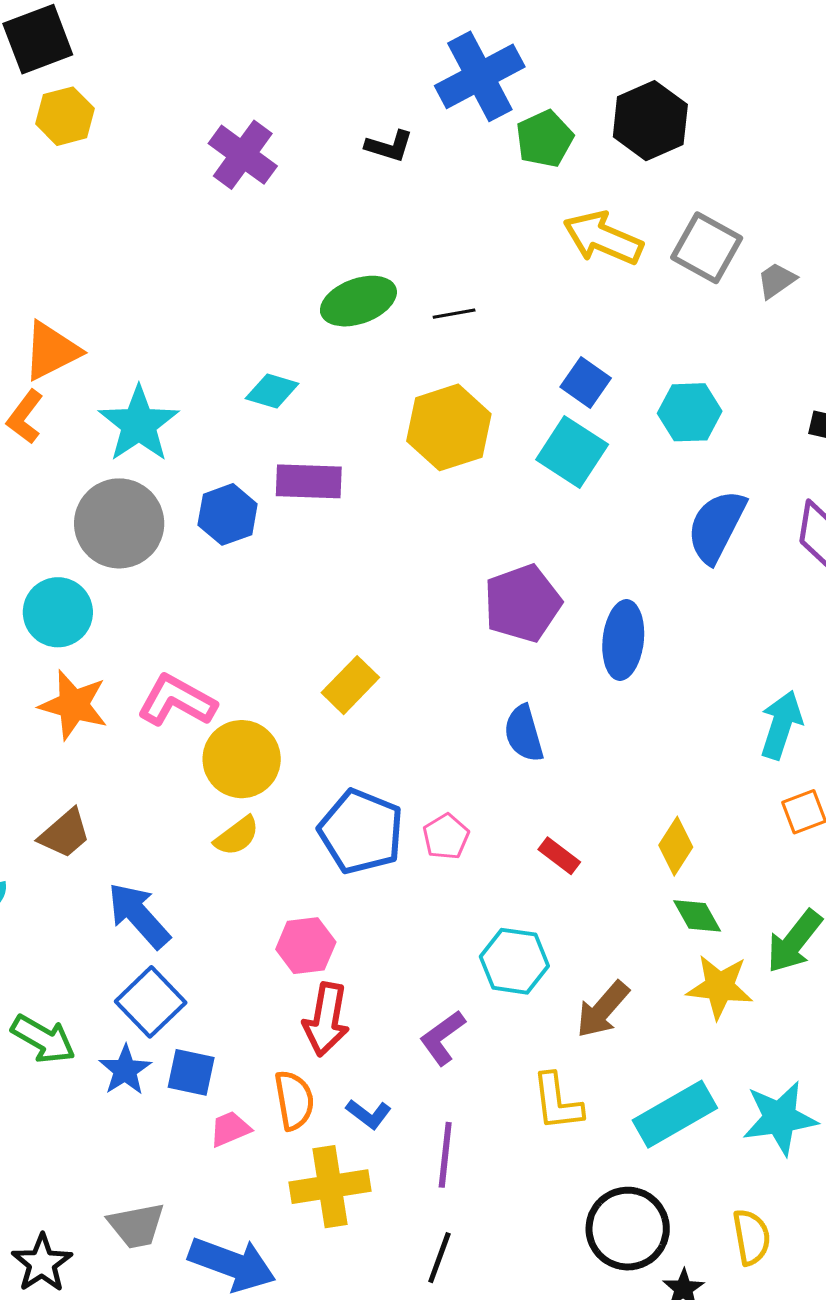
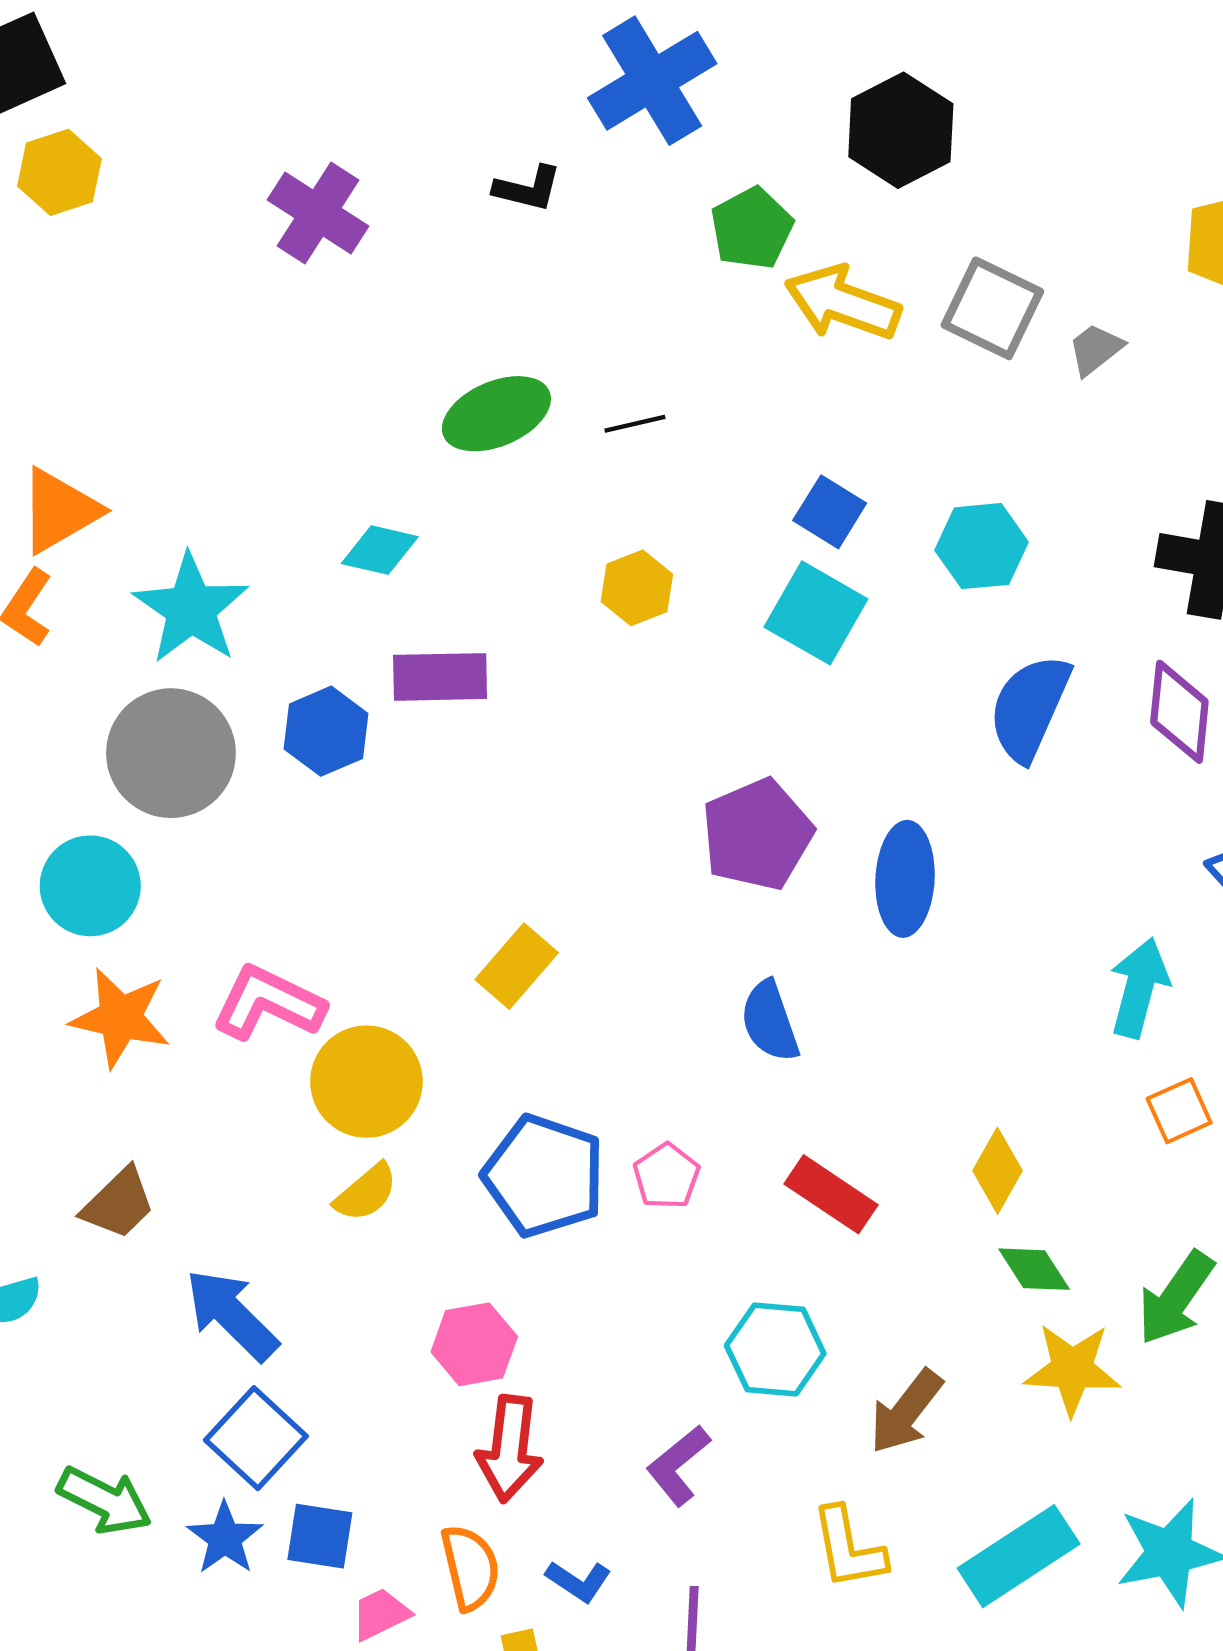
green pentagon: (545, 139) -> (752, 228), moved
yellow hexagon: (449, 427) -> (637, 588), size x0.6
red rectangle: (559, 856) -> (831, 1194), size x1.5

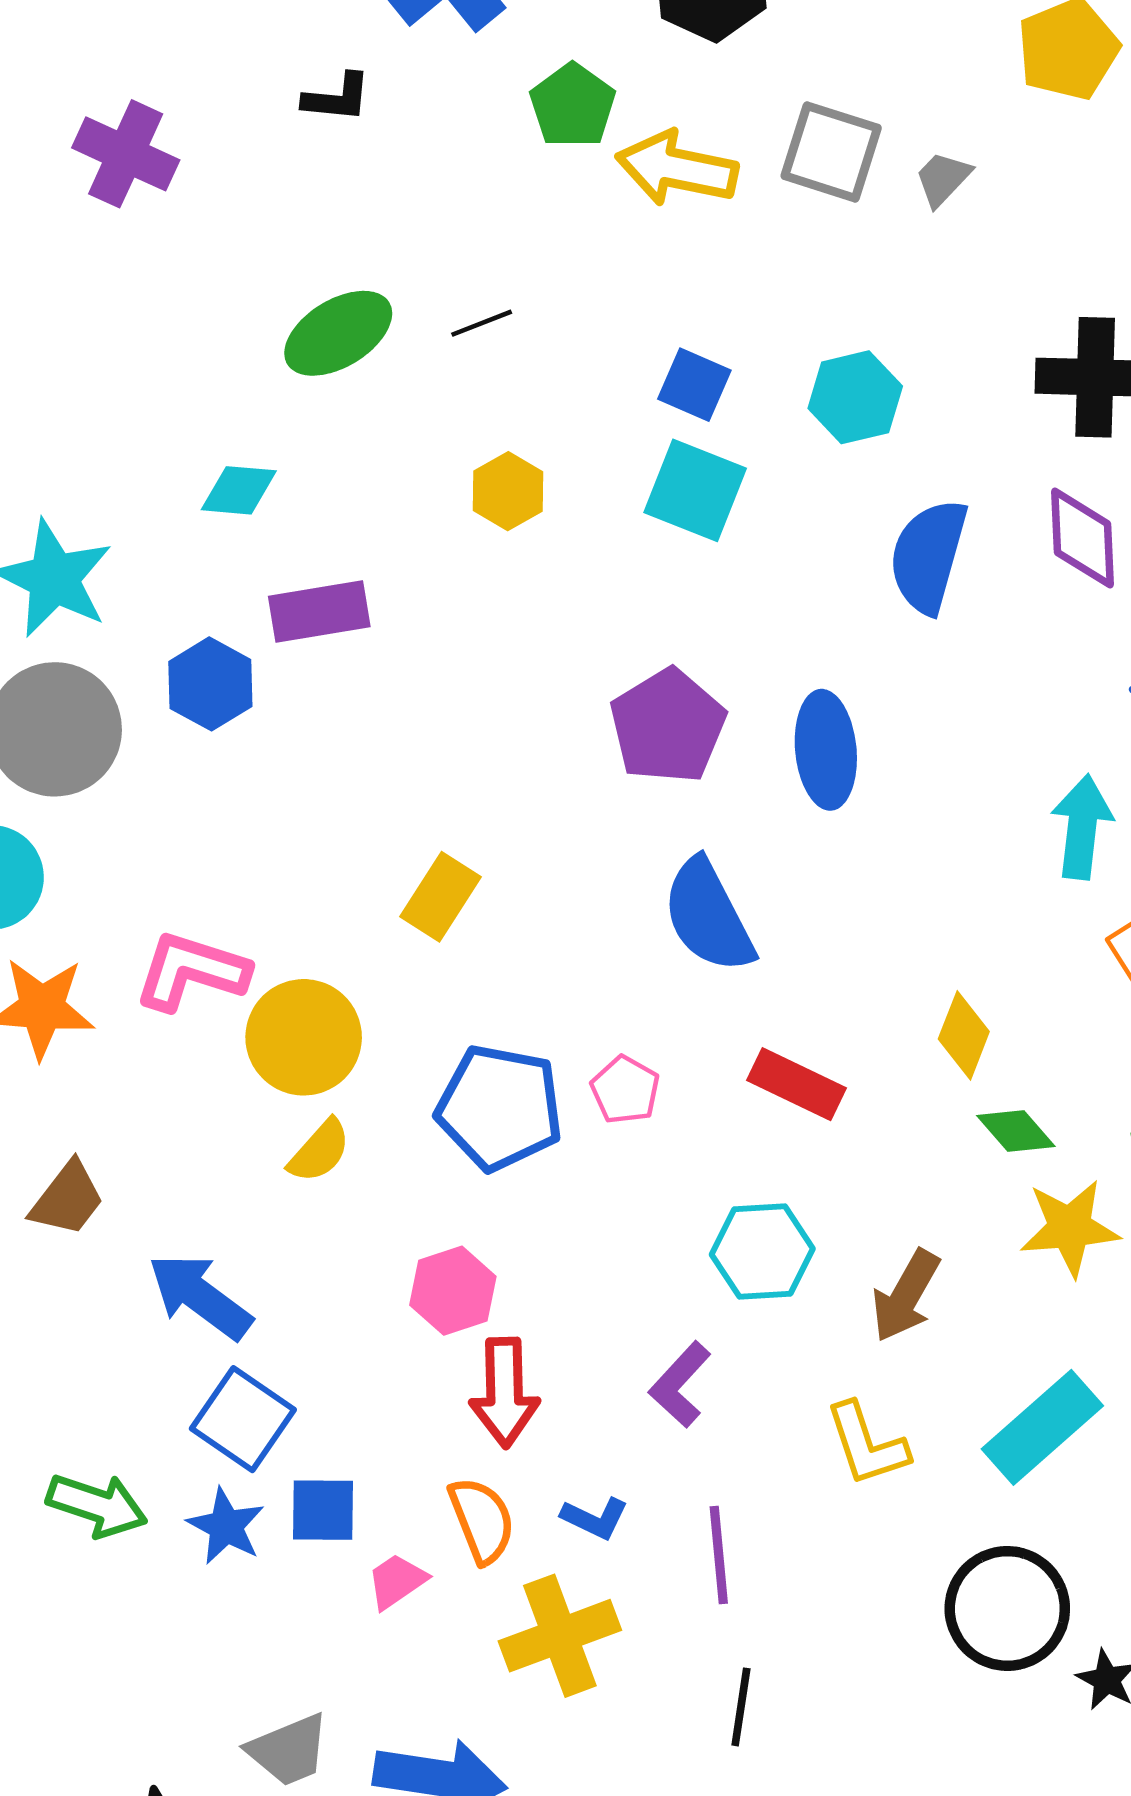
blue semicircle: (770, 1021) -> (708, 916), size x1.4

